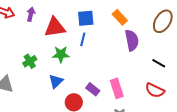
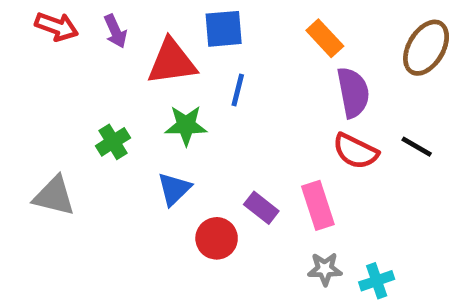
purple arrow: (31, 14) -> (115, 31), turned 144
blue square: (86, 18) -> (224, 29), moved
red semicircle: (155, 90) -> (355, 151), moved

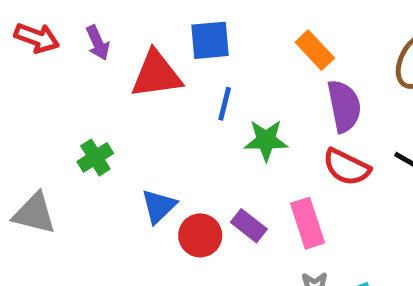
green star: (186, 125) -> (266, 140), moved
red circle: (217, 238) -> (200, 235), moved

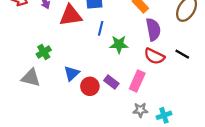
gray triangle: (34, 213) -> (31, 78), moved
pink rectangle: (308, 223) -> (137, 81), turned 42

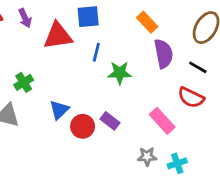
black line: (182, 54) -> (198, 67), moved
red semicircle: (154, 56) -> (191, 98), moved
pink rectangle: (137, 81) -> (162, 121), moved, turned -66

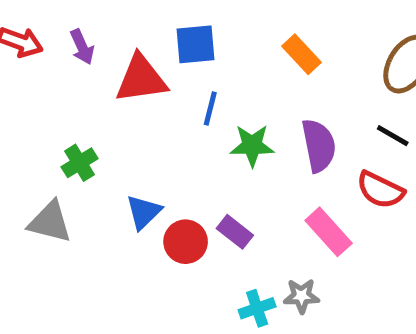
purple semicircle: (164, 54) -> (319, 145), moved
cyan cross: (177, 163) -> (257, 308), moved

